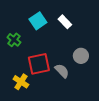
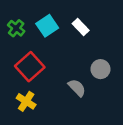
green cross: (14, 40) -> (16, 28), moved
red square: (39, 64) -> (30, 67), moved, turned -30

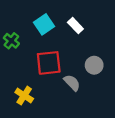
green cross: (16, 28) -> (11, 41), moved
red square: (30, 67) -> (49, 63), moved, turned 36

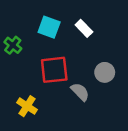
cyan square: (44, 24) -> (49, 27), turned -36

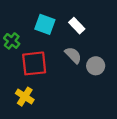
red square: (54, 70) -> (34, 63), moved
gray semicircle: (80, 92) -> (73, 55), moved

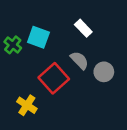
cyan square: (45, 24) -> (38, 37), moved
red square: (34, 63) -> (54, 78), moved, turned -36

